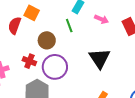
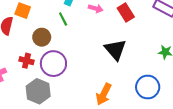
black triangle: (100, 58) -> (115, 50), moved

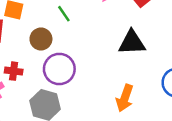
black triangle: (115, 50) -> (132, 43), turned -45
red cross: (26, 61) -> (14, 71), moved

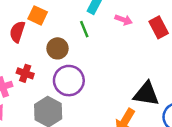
black triangle: (132, 43) -> (146, 94), moved

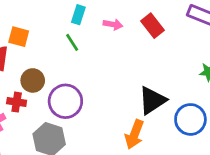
brown circle: (57, 48) -> (33, 80), moved
black triangle: (146, 94) -> (152, 100), turned -32

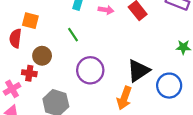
green line: (72, 42) -> (73, 35), moved
purple circle: (65, 101) -> (90, 70), moved

